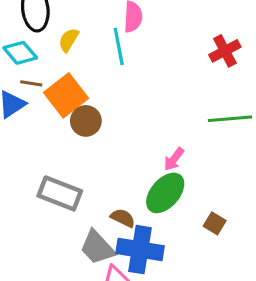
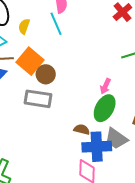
gray rectangle: (60, 193) -> (38, 99), moved
gray trapezoid: (97, 247) -> (116, 139), moved

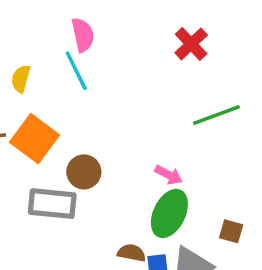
brown circle: (46, 74) -> (84, 172), moved
pink arrow: (105, 86) -> (169, 175), turned -84

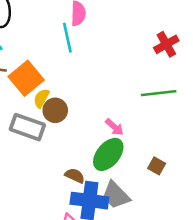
red cross: (191, 44) -> (166, 44), moved
yellow semicircle: (21, 79) -> (41, 98), moved
brown square: (231, 231) -> (157, 166), moved

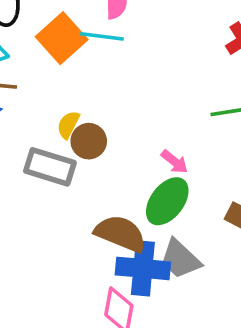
cyan line: (67, 38) -> (102, 36), turned -68
orange square: (26, 78) -> (62, 38), moved
brown semicircle: (75, 176) -> (120, 234), size x1.8

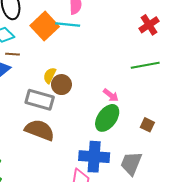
brown semicircle: (120, 234) -> (40, 130), moved
gray trapezoid: (180, 259) -> (131, 163), moved, turned 70

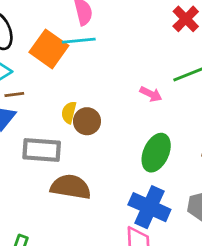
pink arrow: (111, 95) -> (151, 94), moved
gray rectangle: (40, 100) -> (42, 150), moved
blue cross: (94, 157) -> (149, 207), turned 32

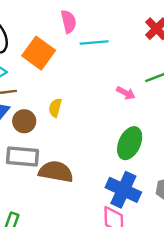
cyan line: (79, 41) -> (94, 42), moved
brown circle: (87, 121) -> (24, 121), moved
gray rectangle: (42, 150) -> (23, 156), moved

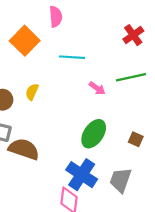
cyan line: (94, 42) -> (72, 57), moved

